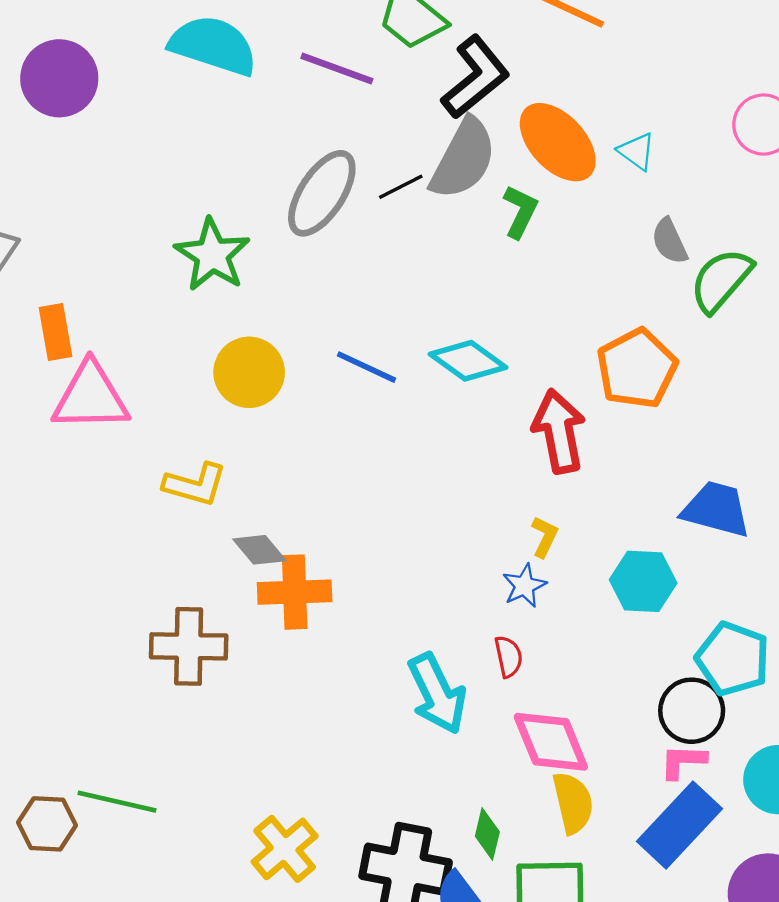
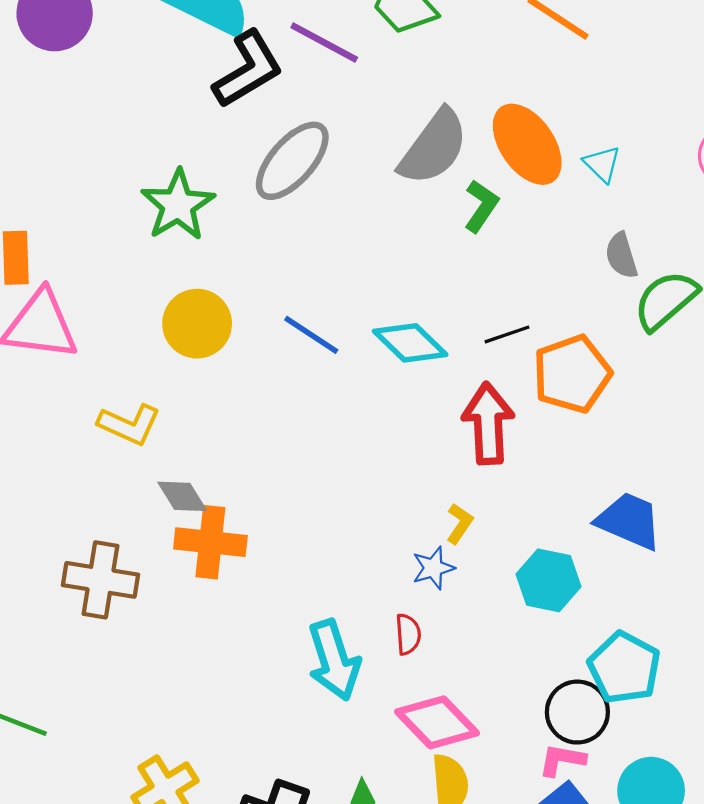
black L-shape: (475, 77) -> (248, 69), moved
black line: (401, 187) -> (507, 334), moved
pink diamond: (551, 742) -> (437, 722), turned -30

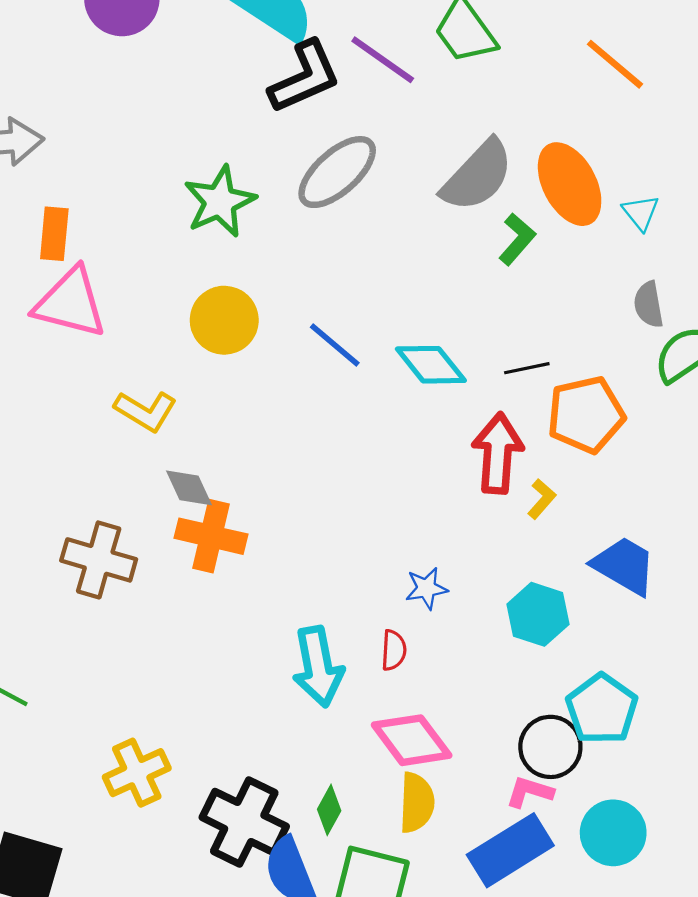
yellow L-shape: (460, 524) -> (542, 499), moved

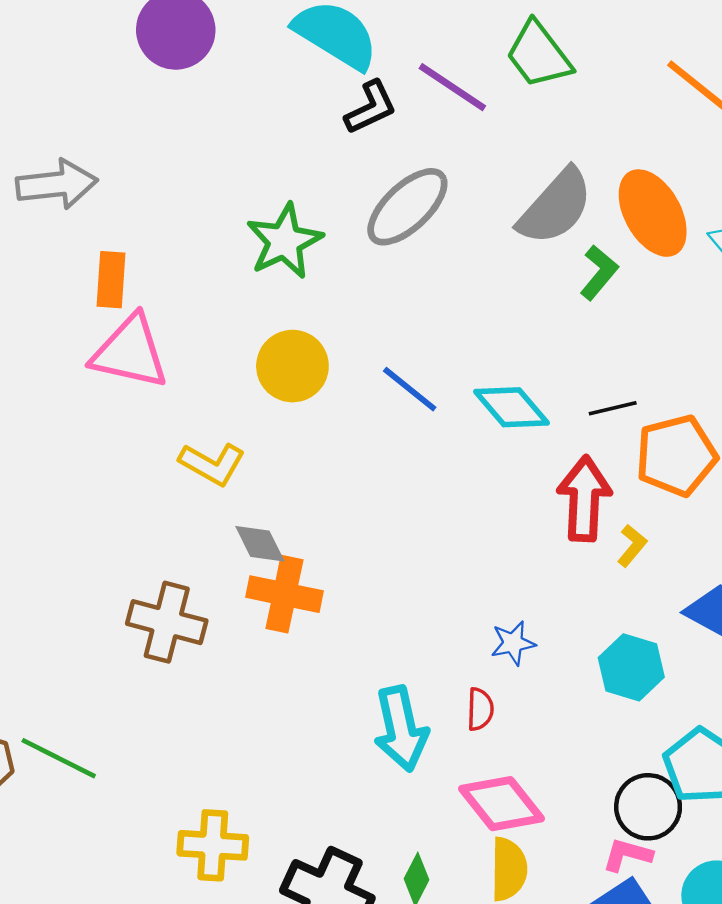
black L-shape: (305, 77) -> (371, 107), size x0.7
yellow cross: (137, 773) -> (213, 845), turned 30

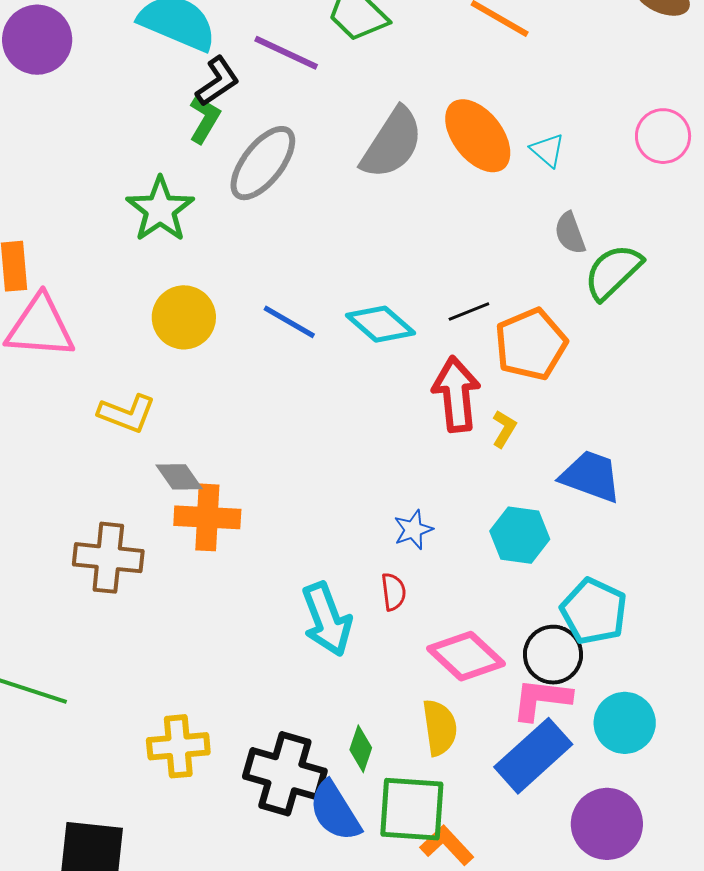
green L-shape: (599, 273) -> (204, 119), moved
pink diamond: (502, 804) -> (466, 656), moved
pink L-shape: (627, 855) -> (541, 699), size x1.4

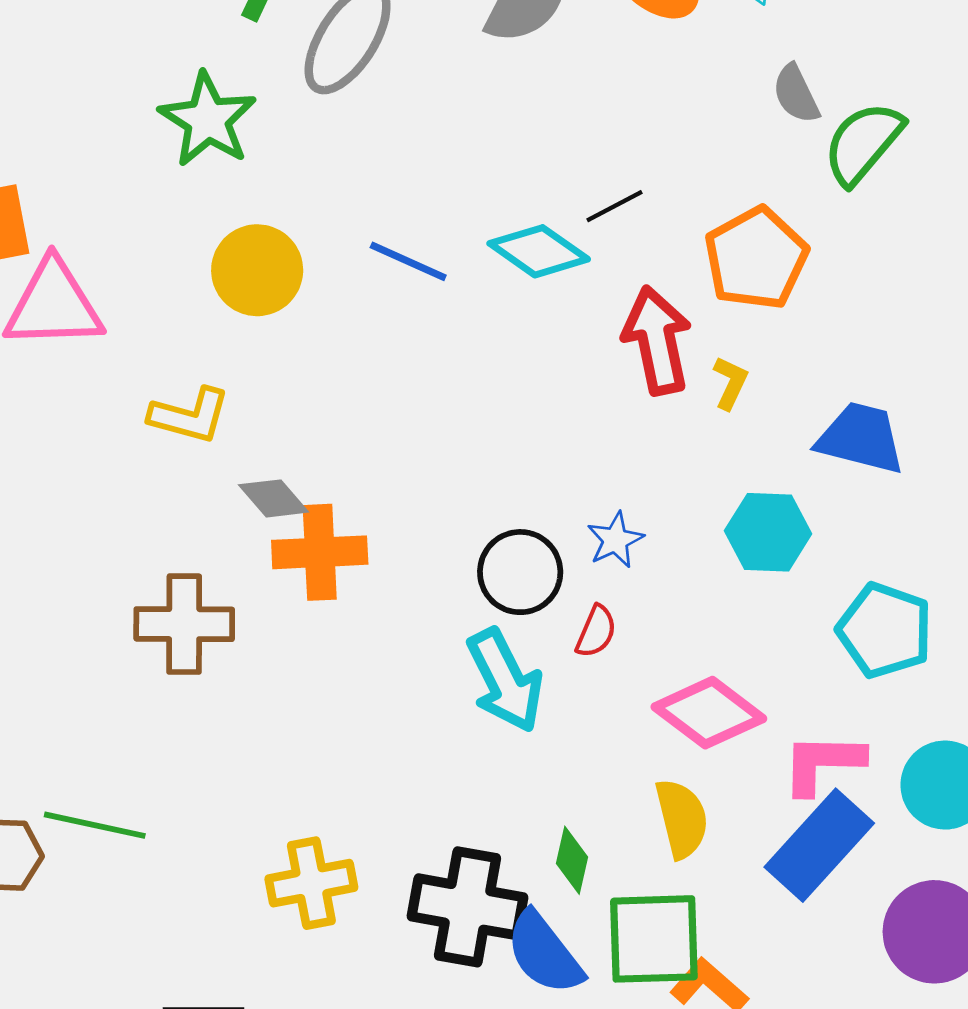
black line: (469, 311) -> (614, 206), moved
red semicircle: (393, 592) -> (596, 631), turned 36
black circle: (553, 655) -> (520, 572), moved

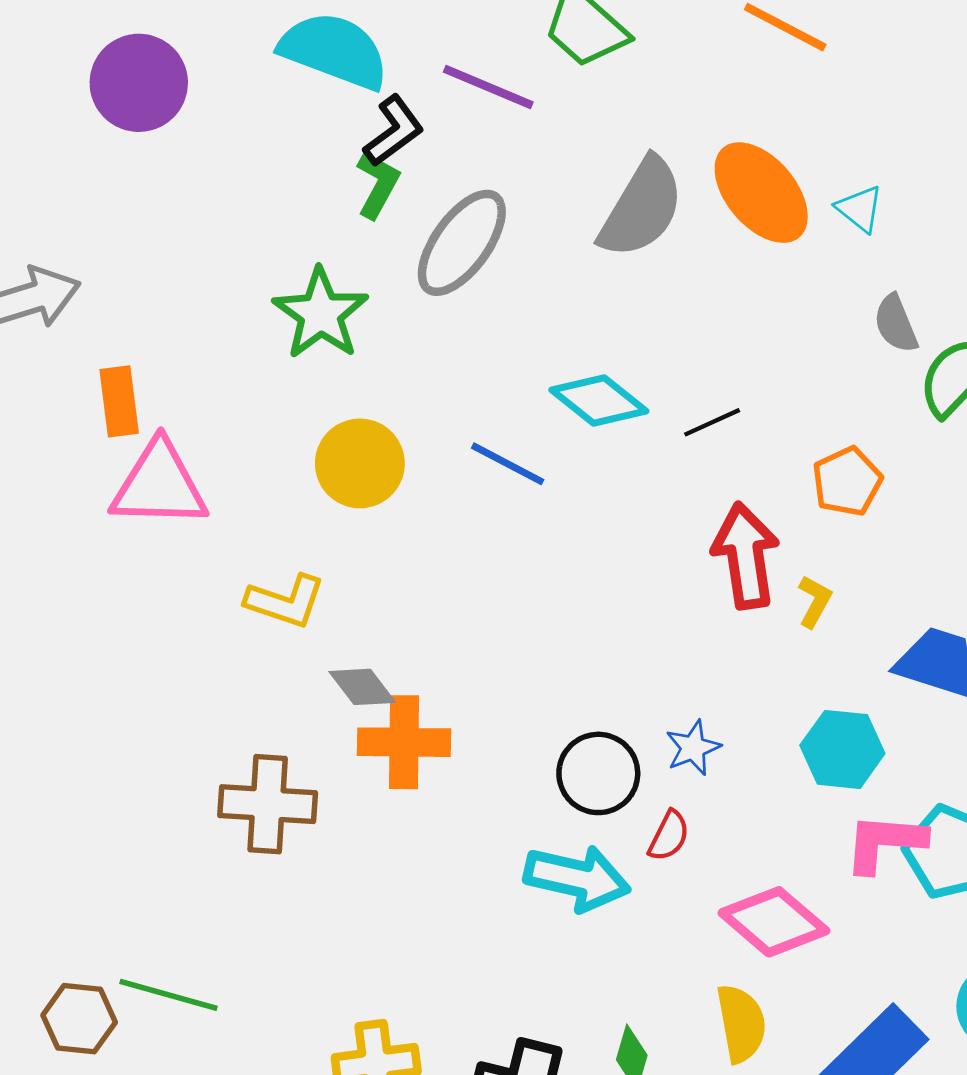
cyan diamond: (539, 251) -> (599, 400), moved
orange pentagon: (756, 258) -> (847, 482), size x0.7
cyan arrow: (505, 680) -> (577, 878), turned -54
pink L-shape: (823, 763) -> (885, 843), moved

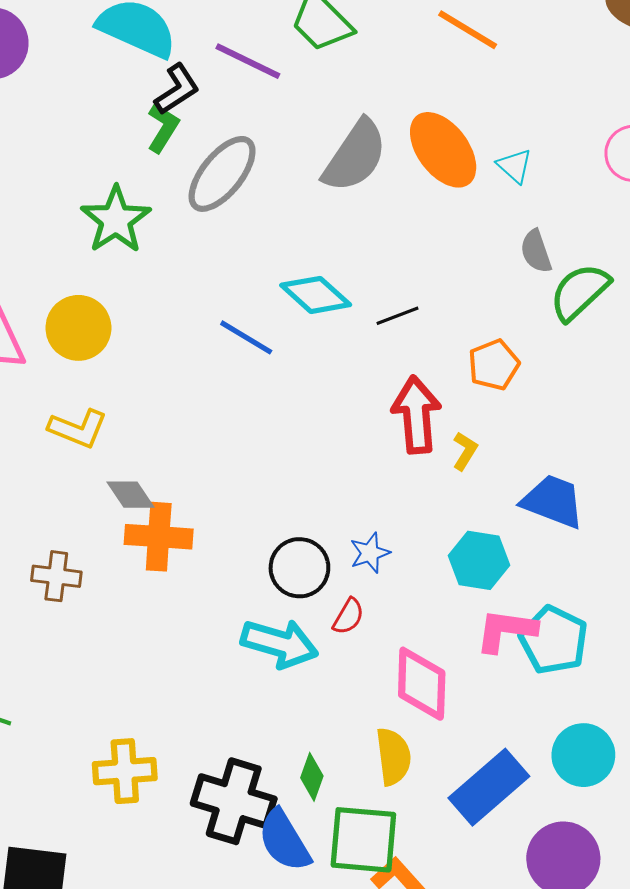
yellow circle: (360, 463) -> (78, 328), moved
brown cross: (268, 804) -> (56, 576), size x0.7
pink diamond: (774, 922) -> (422, 684), turned 48

